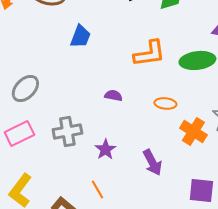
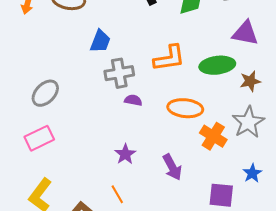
orange ellipse: (165, 103) -> (185, 108), size x1.6
gray cross: (67, 131) -> (119, 73), moved

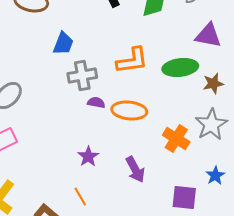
orange ellipse: (185, 108) -> (129, 110), moved

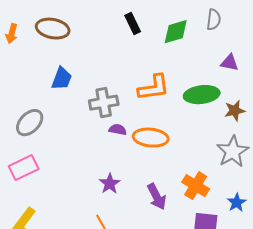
purple triangle: (208, 36) -> (230, 63), size x0.7
blue trapezoid: (63, 44) -> (62, 79), moved
orange cross: (176, 138) -> (196, 186), moved

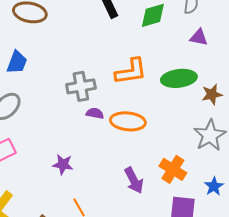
purple triangle: (230, 63) -> (199, 37), moved
blue trapezoid: (62, 79) -> (17, 62), moved
purple star: (110, 184) -> (63, 164), moved, turned -30

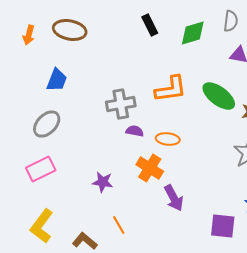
green ellipse: (179, 78) -> (219, 96), turned 44
orange ellipse: (128, 121) -> (168, 139), size x0.7
orange cross: (173, 169) -> (150, 168), moved

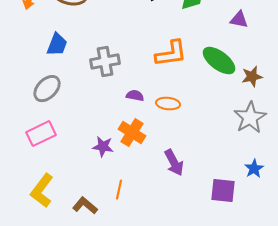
gray cross: (121, 104) -> (105, 62), moved
orange cross: (150, 168) -> (132, 133), moved
orange line: (119, 225) -> (119, 190), turned 42

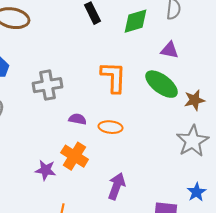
purple triangle: (239, 20) -> (170, 50), moved
orange L-shape: (171, 54) -> (114, 77), turned -80
purple arrow: (174, 163) -> (117, 186), turned -132

